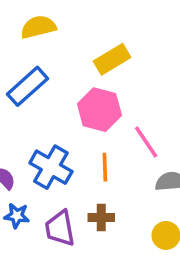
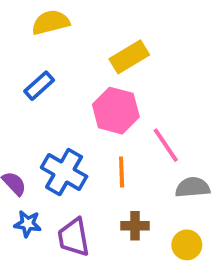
blue rectangle: (28, 86) -> (39, 86), size x0.7
brown cross: (101, 217) -> (135, 226), moved

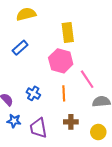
yellow rectangle: (129, 57) -> (68, 32), turned -66
blue cross: (64, 172) -> (33, 93), size x0.6

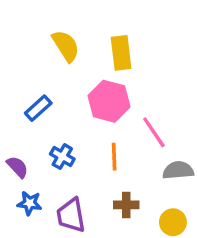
yellow semicircle: (26, 14) -> (66, 46), moved, turned 72
blue rectangle: (20, 48) -> (38, 108), moved

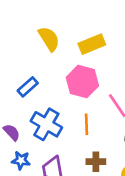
yellow rectangle: (121, 53) -> (92, 44), turned 75
blue cross: (62, 157) -> (46, 124), size x1.6

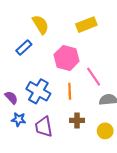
yellow rectangle: (92, 44) -> (86, 25), moved
blue rectangle: (28, 87) -> (24, 47), moved

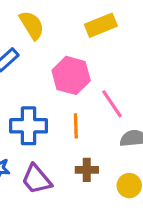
blue cross: (38, 91) -> (29, 126), turned -30
purple trapezoid: (44, 127) -> (36, 179), turned -30

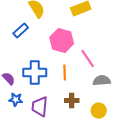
purple trapezoid: (36, 179) -> (40, 107), turned 45

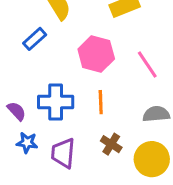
pink line: (88, 59) -> (147, 64), moved
brown cross: (72, 101) -> (111, 144), turned 32
yellow circle: (99, 111) -> (152, 159), size x1.5

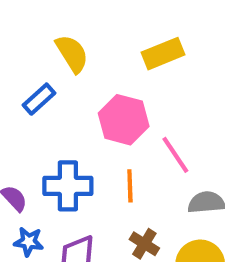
pink line: (147, 64) -> (175, 155), moved

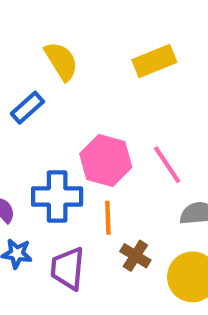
pink hexagon: (124, 120) -> (106, 161), moved
orange line: (130, 186) -> (108, 218), moved

